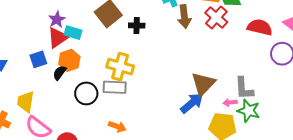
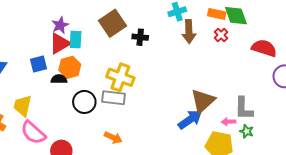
red cross: (216, 17) -> (221, 35), size x0.6
cyan rectangle: (73, 33) -> (76, 40), turned 72
black semicircle: (60, 73) -> (59, 79), turned 49
green star: (249, 111) -> (247, 131), size x0.6

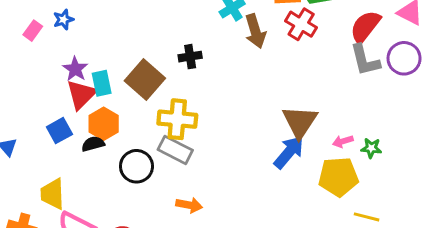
brown square: (112, 23) -> (145, 79), moved
red cross: (221, 35) -> (301, 24), size x1.5
red semicircle: (264, 48) -> (365, 27), turned -55
gray rectangle: (113, 98) -> (175, 150), turned 35
gray L-shape: (244, 108) -> (365, 60), moved

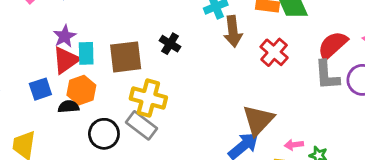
red cross: (301, 24) -> (274, 52), moved
black cross: (190, 57) -> (170, 44), turned 30
brown square: (145, 79) -> (126, 57), turned 32

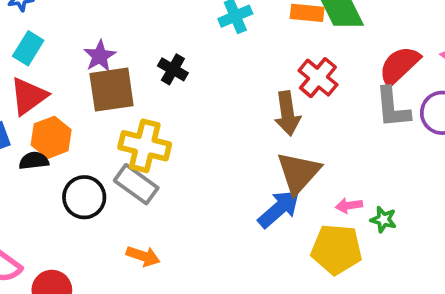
brown arrow: (233, 31) -> (287, 113), moved
purple star: (65, 36) -> (100, 56), moved
cyan rectangle: (86, 53) -> (28, 48), moved, turned 35

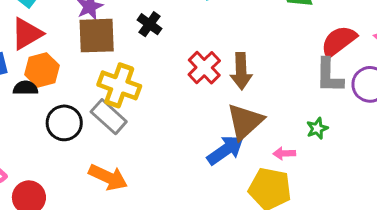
red cross: (318, 78) -> (204, 68), moved
green star: (383, 220) -> (317, 128), moved, turned 30
orange arrow: (143, 256) -> (108, 177), size x1.4

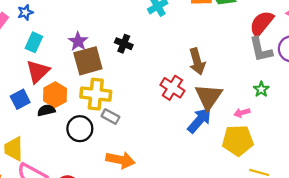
red cross: (204, 68) -> (172, 88), moved
yellow cross: (119, 85) -> (96, 94), moved
gray rectangle: (109, 117) -> (110, 117), size x0.7

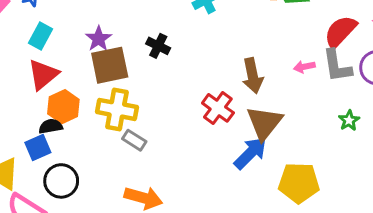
green star: (261, 89) -> (349, 120), moved
blue square: (20, 99) -> (38, 147), moved
pink arrow: (242, 113) -> (304, 67), moved
black circle: (80, 129) -> (61, 181), moved

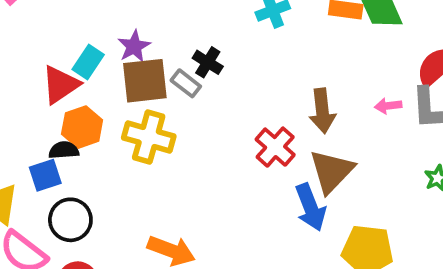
cyan rectangle: (41, 36) -> (88, 62), moved
gray rectangle: (134, 140) -> (186, 83), moved
blue arrow: (250, 153) -> (310, 207), turned 108

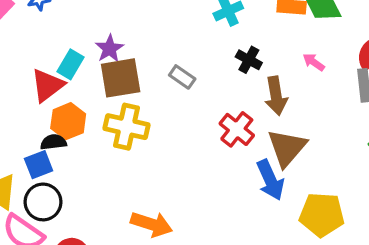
black cross: (208, 62) -> (249, 60), moved
gray rectangle: (186, 83) -> (182, 77), moved
pink arrow: (388, 106) -> (314, 62), moved, turned 45
black circle: (70, 220) -> (43, 202), moved

